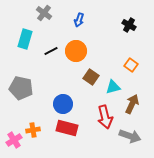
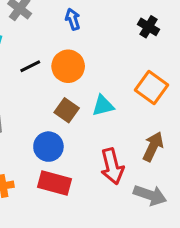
blue arrow: (79, 20) -> (73, 19), turned 144
orange square: (131, 65) -> (152, 87), size x1.5
brown square: (91, 77) -> (67, 110), moved
cyan triangle: (113, 87) -> (103, 106), moved

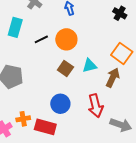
blue circle: (48, 147) -> (60, 104), moved
brown arrow: (153, 147) -> (113, 78), moved
red rectangle: (54, 183) -> (45, 127), moved

